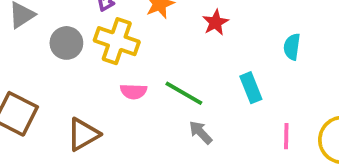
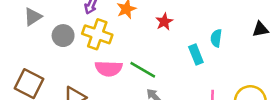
cyan rectangle: (251, 88) -> (196, 55), moved
pink semicircle: (134, 91) -> (109, 68), size x1.5

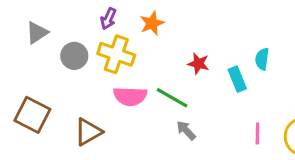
red star: (164, 22) -> (198, 64), moved, turned -30

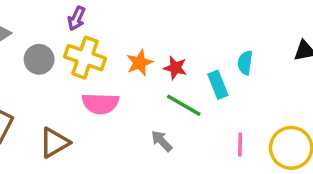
orange star: (152, 23) -> (140, 63), moved
green line: (172, 98) -> (184, 105), moved

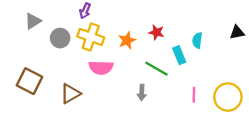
red star: (175, 68) -> (156, 32), moved
gray arrow: (162, 141) -> (142, 92), turned -133

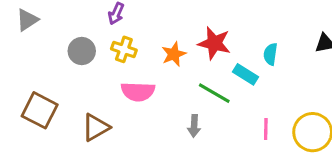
gray triangle: (33, 21) -> (27, 20), moved
red star: (156, 32) -> (214, 43), size x1.5
yellow cross: (91, 37) -> (124, 49), size x0.7
cyan rectangle: (179, 55) -> (246, 74), turned -36

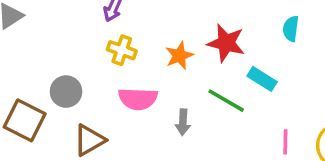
gray circle: (82, 51) -> (66, 92), moved
cyan semicircle: (270, 54) -> (291, 29), moved
gray arrow: (194, 126) -> (183, 122), moved

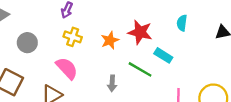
gray circle: (66, 92) -> (27, 43), moved
pink semicircle: (138, 99) -> (67, 68), moved, turned -135

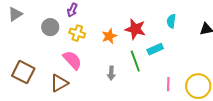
gray circle: (27, 43) -> (50, 27), moved
cyan rectangle: (163, 55) -> (155, 49), turned -56
green line: (140, 69) -> (135, 61), turned 40

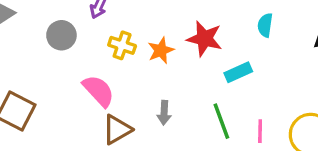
yellow cross: (77, 33) -> (122, 45), moved
green line: (135, 61) -> (221, 121), moved
brown triangle: (59, 83) -> (117, 130), moved

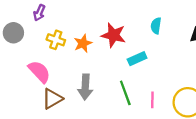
gray arrow: (164, 113) -> (85, 87), size x1.5

